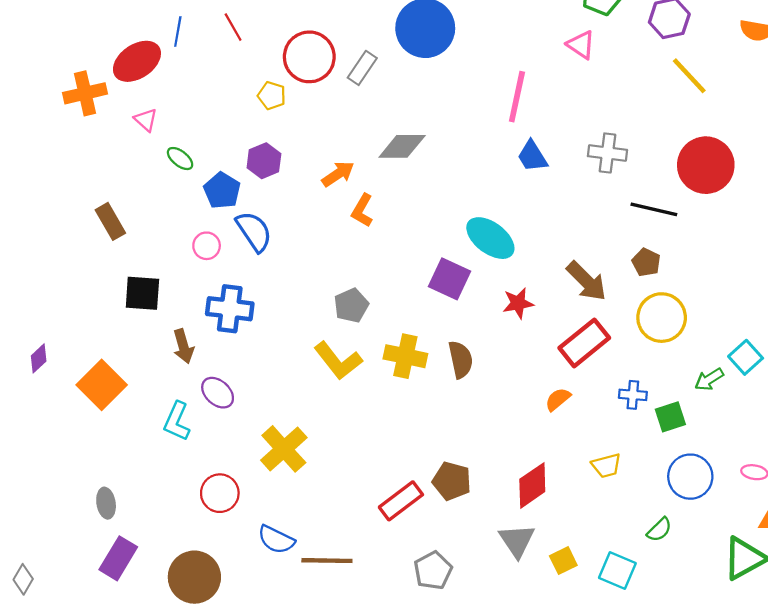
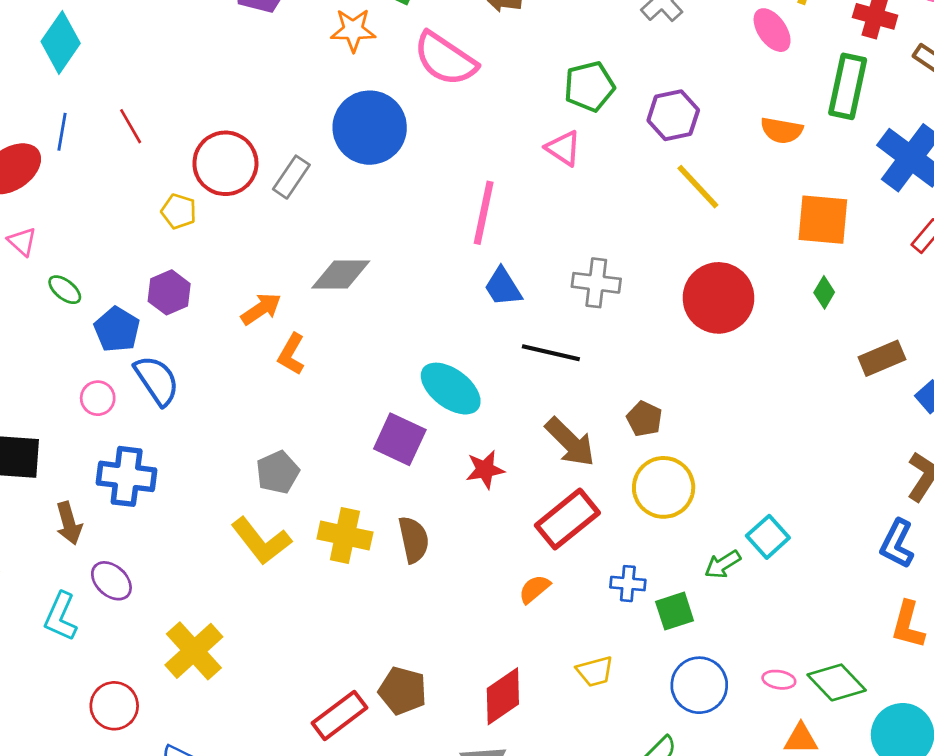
black line: (654, 209) -> (551, 353), moved

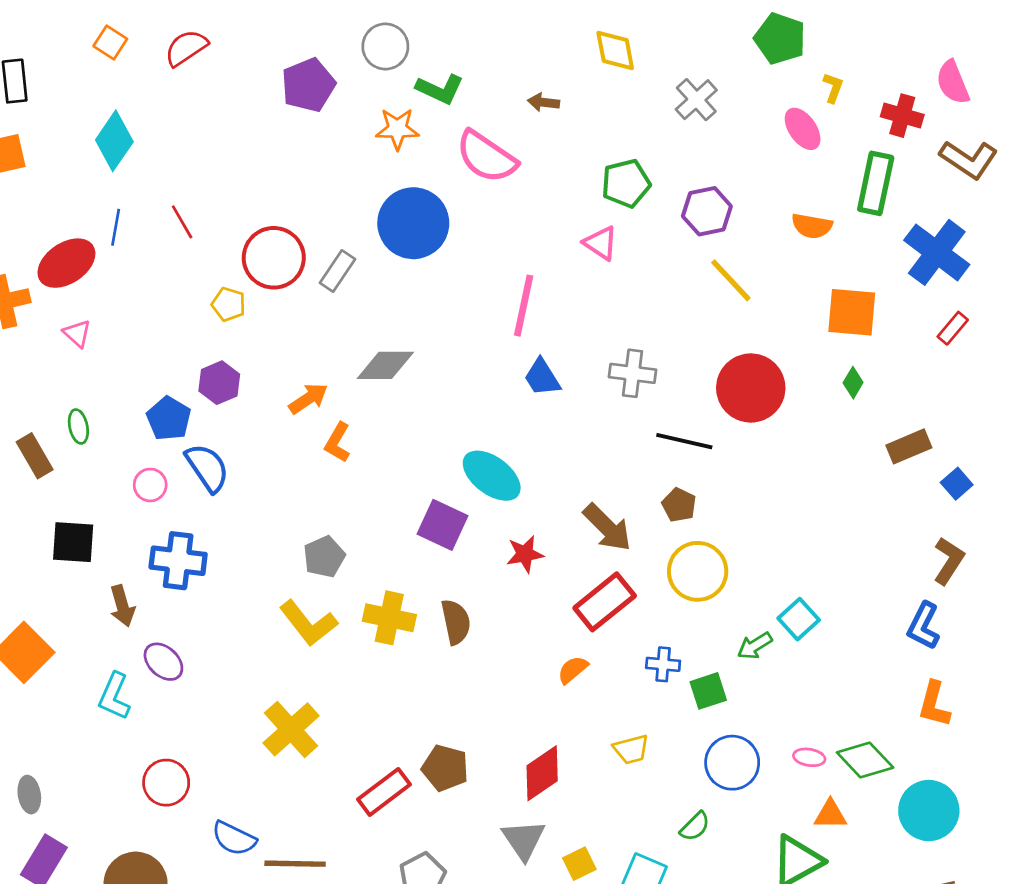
green ellipse: (65, 290) -> (78, 427), moved, turned 40
black line: (551, 353) -> (684, 441), moved
yellow cross: (194, 651) -> (291, 729), moved

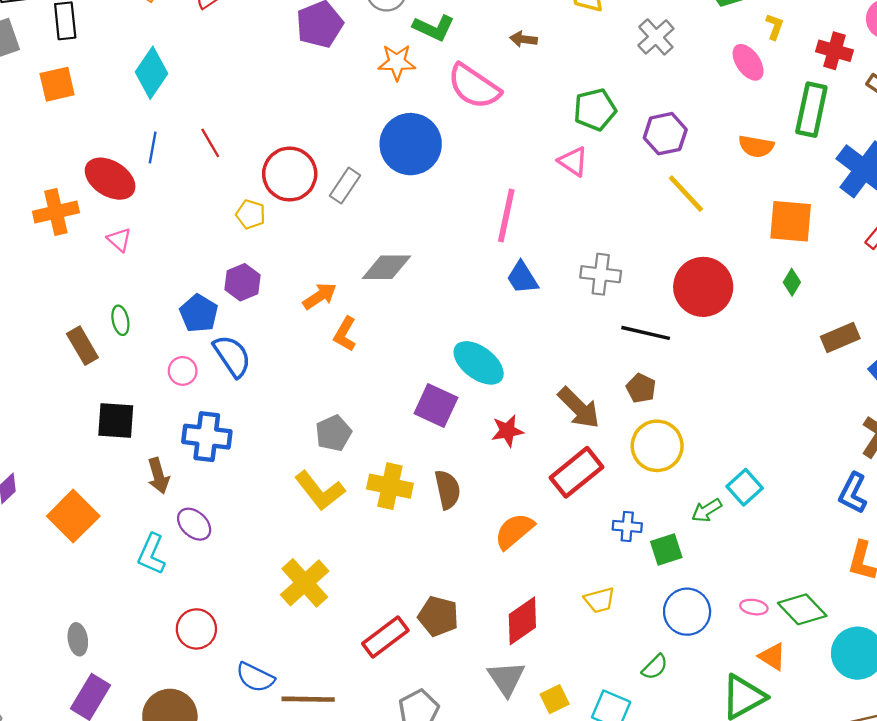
red ellipse: (66, 263) -> (110, 179), turned 66
orange semicircle: (573, 670) -> (514, 531), moved, size x1.5
orange triangle: (830, 814) -> (772, 657), turned 32

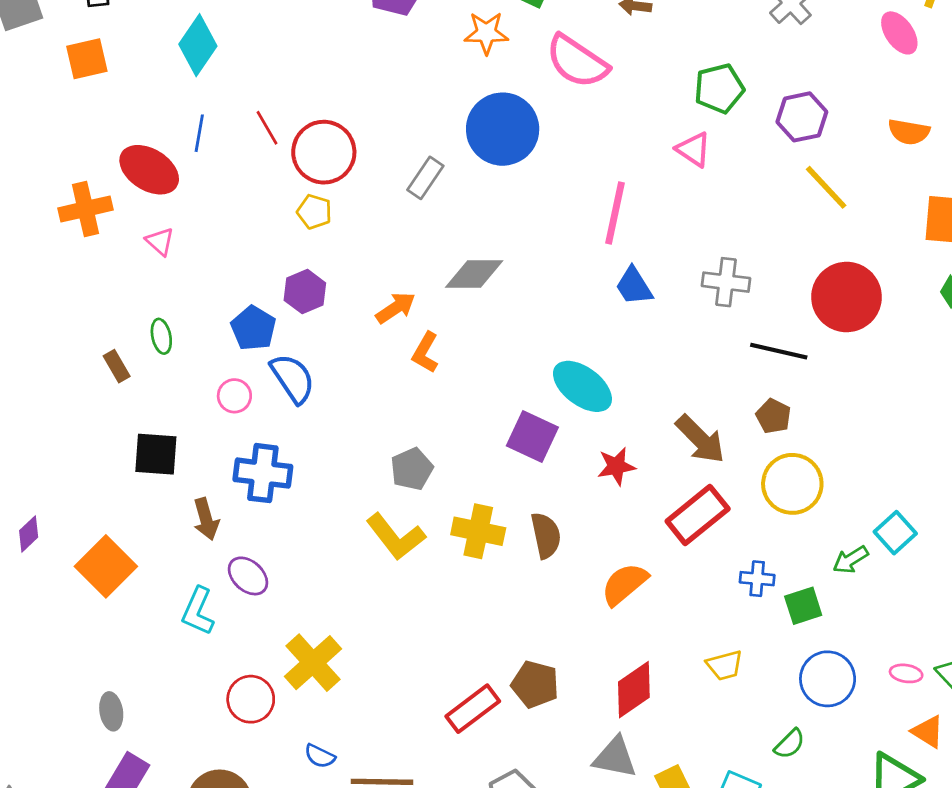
red circle: (290, 174) -> (324, 152), moved
brown rectangle: (82, 346) -> (117, 366), size x0.7
yellow cross: (305, 583) -> (313, 663), moved
blue semicircle: (255, 677) -> (320, 756), size x0.7
gray triangle: (506, 678) -> (615, 757), turned -45

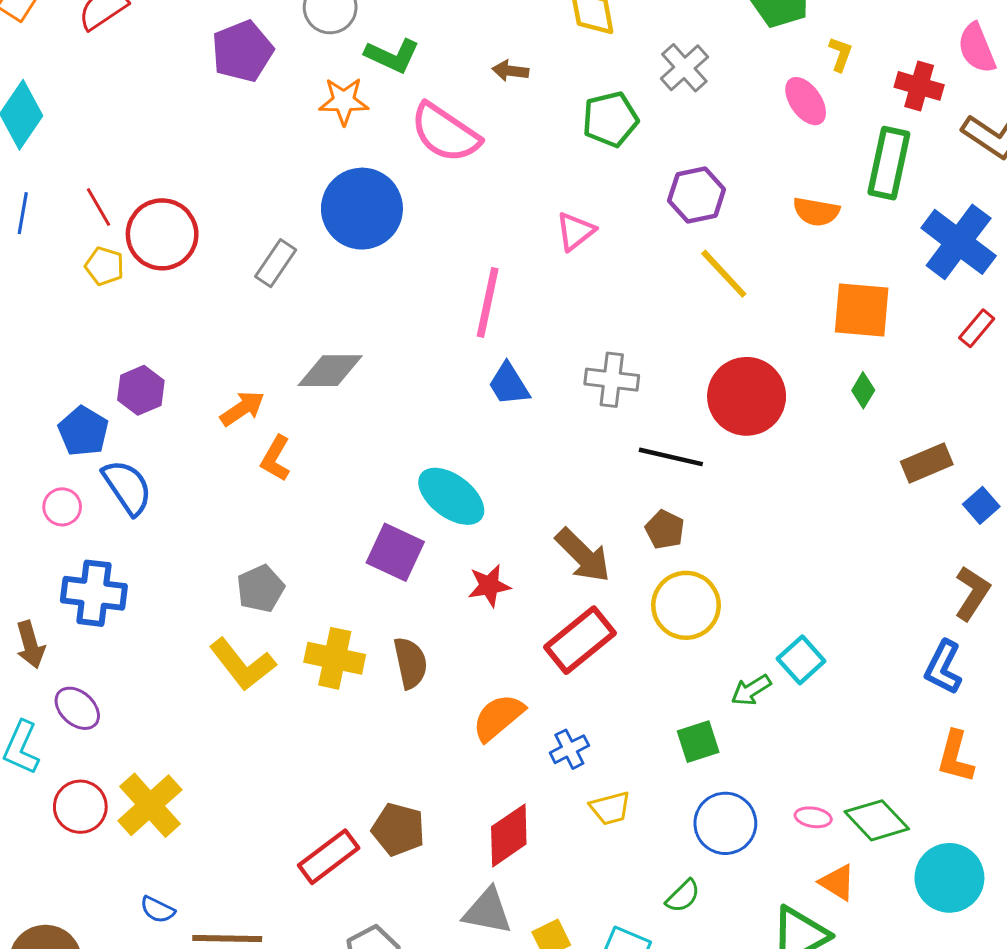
green pentagon: (719, 88) -> (610, 119), moved
pink triangle: (693, 149) -> (575, 231), turned 48
yellow pentagon: (314, 212) -> (105, 266), moved
blue cross: (757, 579) -> (569, 749), moved, turned -32
red circle: (251, 699) -> (80, 807), moved

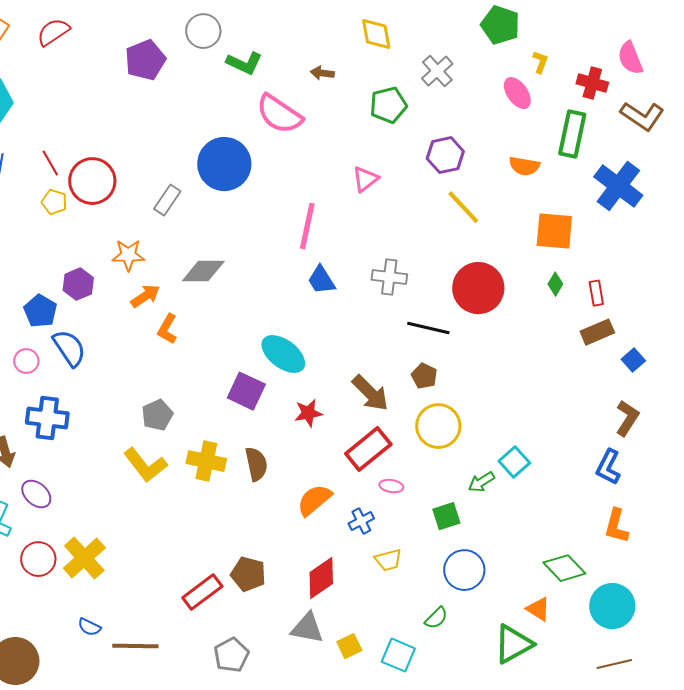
orange star: (344, 101) -> (128, 255), moved
red rectangle: (977, 328) -> (596, 293), moved, turned -50
pink ellipse: (813, 817) -> (391, 486), moved

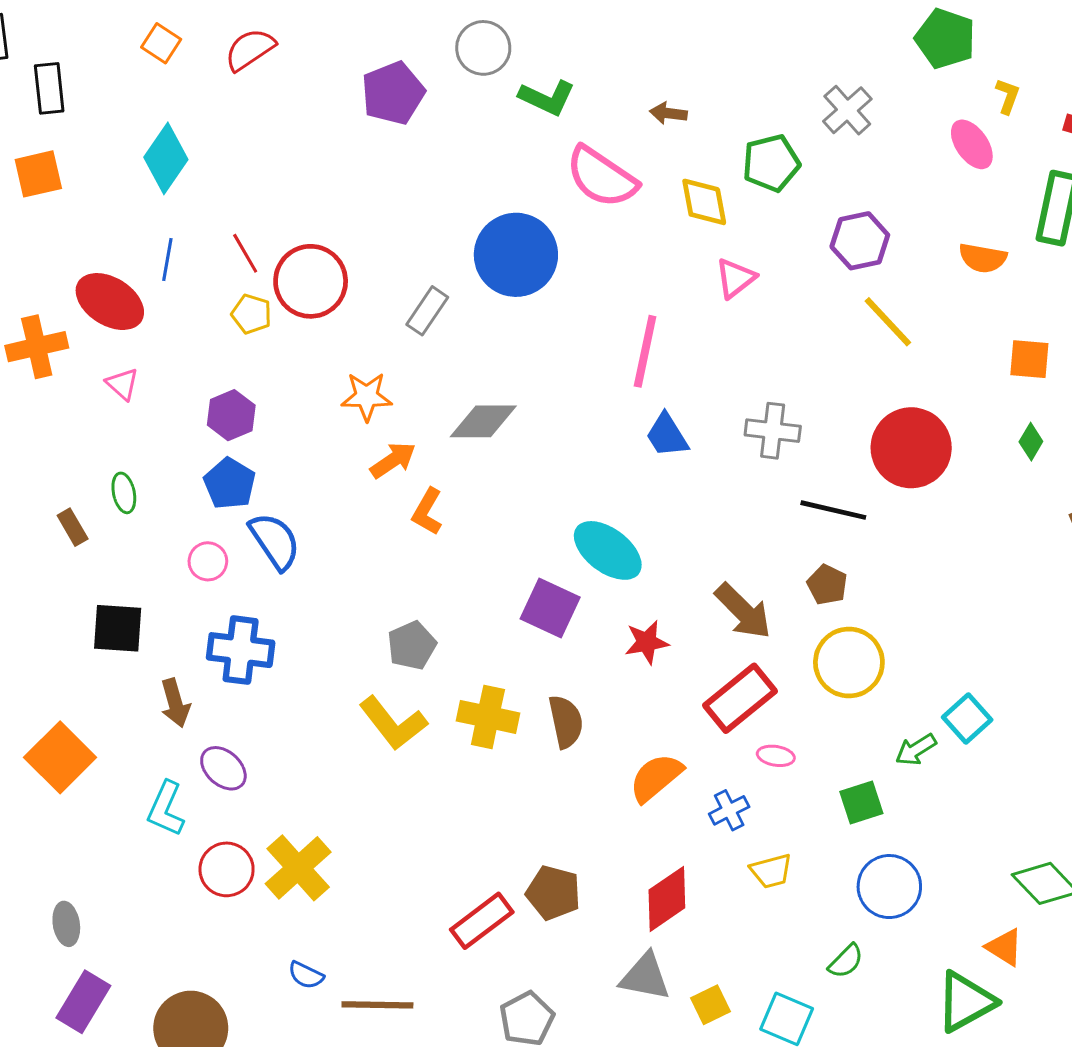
yellow diamond: (376, 34) -> (704, 202), moved
orange square: (554, 231) -> (1029, 359), size x0.7
purple hexagon: (78, 284) -> (231, 415), moved

